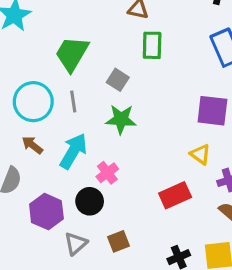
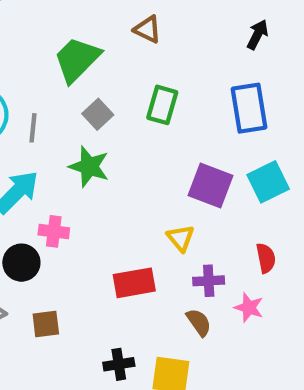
green rectangle: (152, 45) -> (162, 105), moved
green trapezoid: (72, 54) -> (77, 59), moved
pink cross: (107, 173) -> (54, 231), turned 30

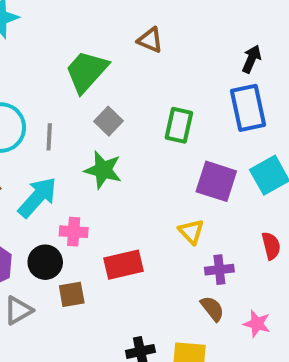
black arrow: (257, 35) -> (251, 59), moved
green rectangle: (162, 105) -> (179, 125), moved
red rectangle: (134, 283) -> (124, 265), moved
pink star: (249, 308) -> (257, 324), moved
brown square: (46, 324) -> (72, 294), moved

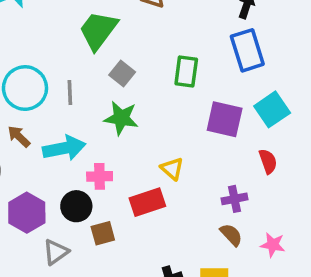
cyan arrow: (37, 197) -> (64, 148), turned 42
yellow triangle: (191, 231) -> (172, 169), moved
red semicircle: (271, 246) -> (268, 161), moved

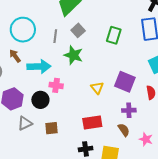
gray line: (70, 93) -> (55, 36), moved
purple square: (225, 119) -> (125, 82), moved
red rectangle: (147, 202) -> (92, 123), moved
brown square: (103, 233) -> (52, 128), moved

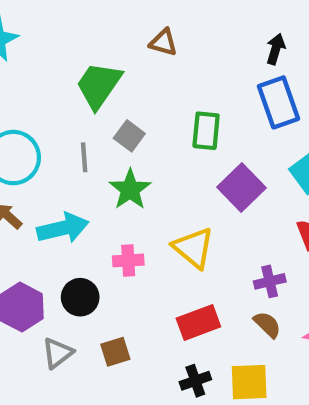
green star: (73, 55) -> (130, 189), turned 30
purple square: (125, 82) -> (241, 187), moved, turned 35
pink cross: (56, 85) -> (128, 260), moved
yellow triangle: (97, 88) -> (194, 248), size x1.5

